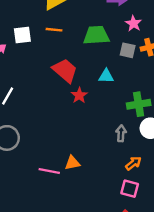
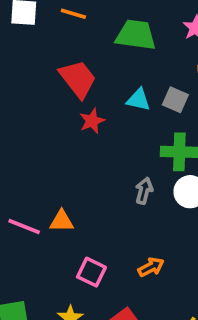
gray square: (128, 50) -> (175, 100), moved
orange arrow: (133, 163) -> (151, 267), moved
pink square: (130, 189) -> (91, 272), moved

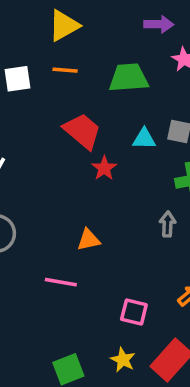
orange triangle: (62, 221) -> (89, 240), moved

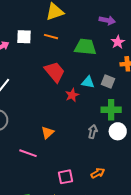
red star: (104, 168) -> (72, 95), moved
orange triangle: (89, 240) -> (47, 133), turned -40
pink square: (134, 312) -> (65, 177), turned -35

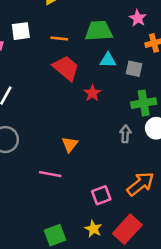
orange line: (51, 37) -> (59, 39), moved
cyan triangle: (88, 82) -> (108, 60), moved
orange arrow: (98, 173) -> (140, 184), size x1.6

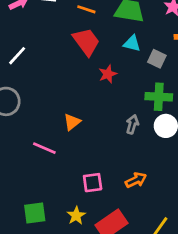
orange arrow: (140, 184) -> (136, 180), size x0.7

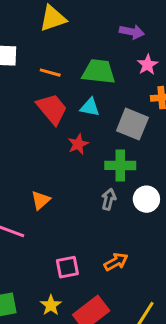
cyan triangle: (132, 43) -> (90, 107), moved
gray square: (157, 59) -> (132, 124), size x1.5
green cross: (159, 97) -> (120, 165), moved

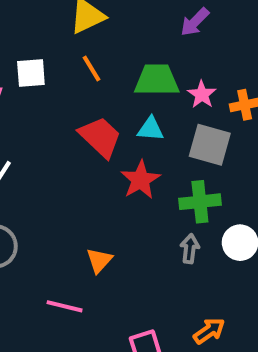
purple arrow: (132, 32) -> (195, 22), turned 130
pink star: (147, 65) -> (202, 94), moved
orange line: (50, 73) -> (91, 69), moved, turned 50
red star: (78, 144) -> (140, 180), size x1.4

